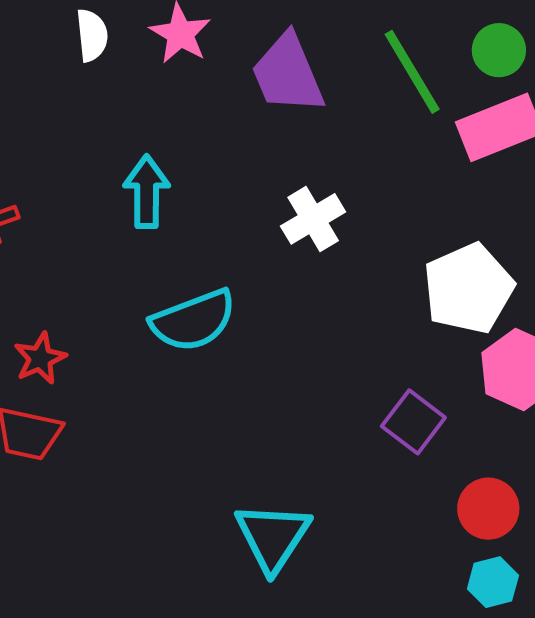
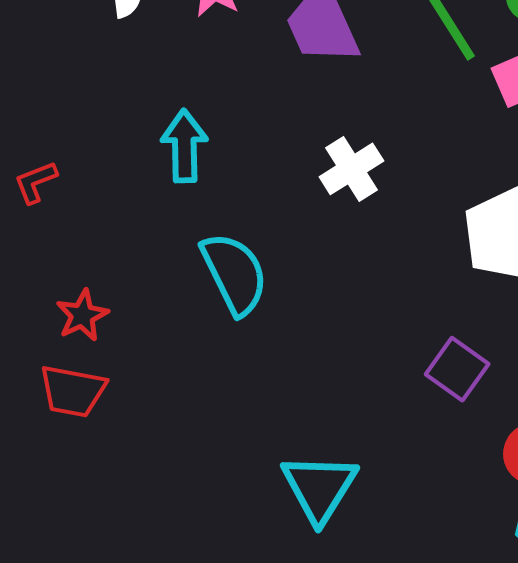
cyan semicircle: (193, 320) -> (234, 274), turned -94

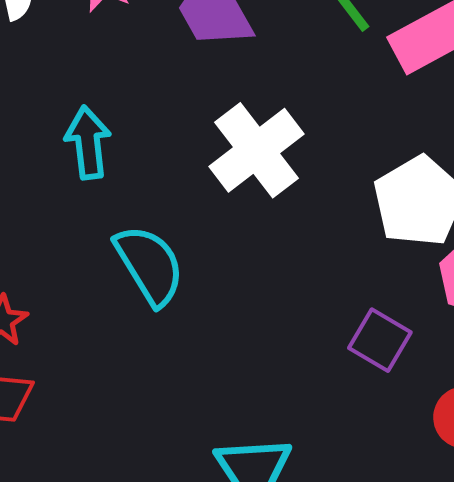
white cross: (351, 169) -> (257, 150), size x1.5

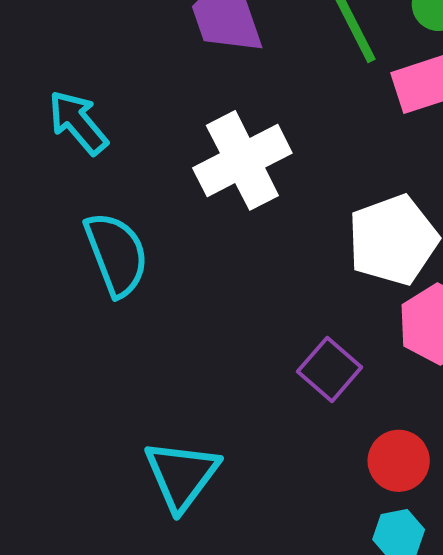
cyan arrow: (88, 143) -> (78, 123), turned -44

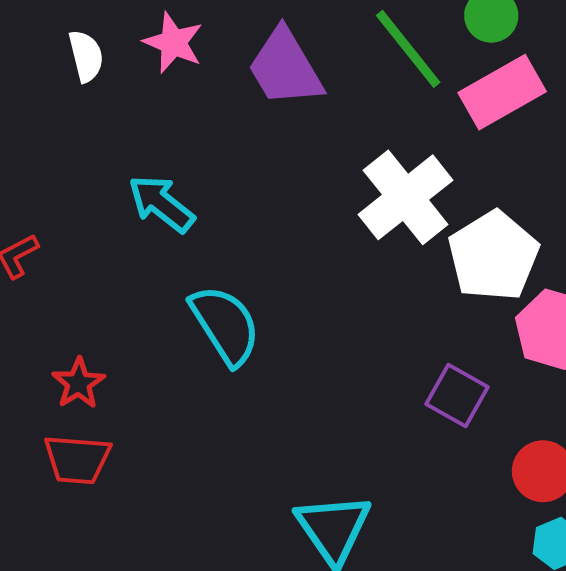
white cross: (242, 160) -> (405, 197), moved

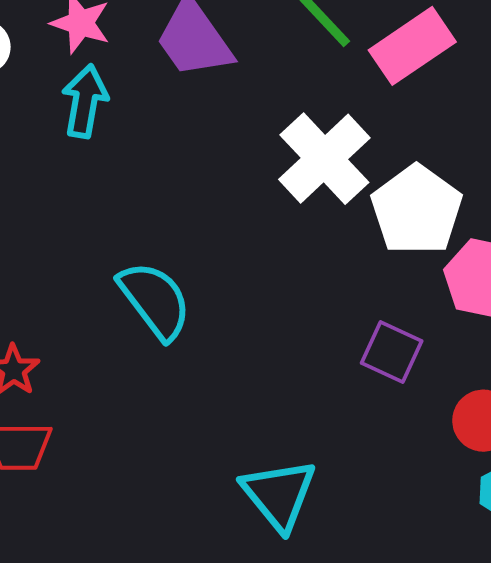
cyan arrow: (161, 204) -> (85, 101), moved, turned 66

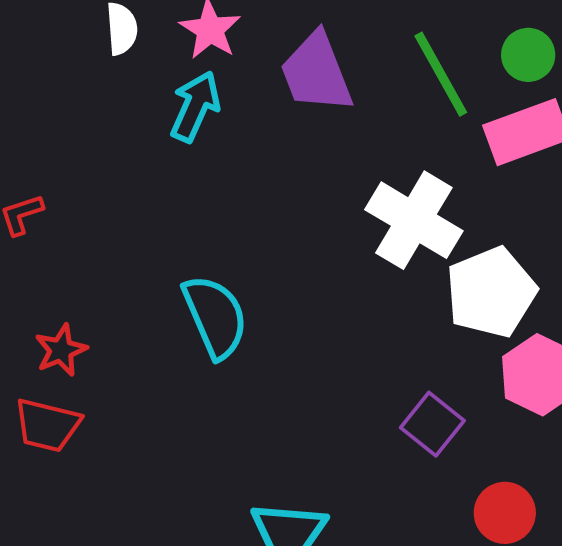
white cross: (324, 159) -> (414, 220), turned -30

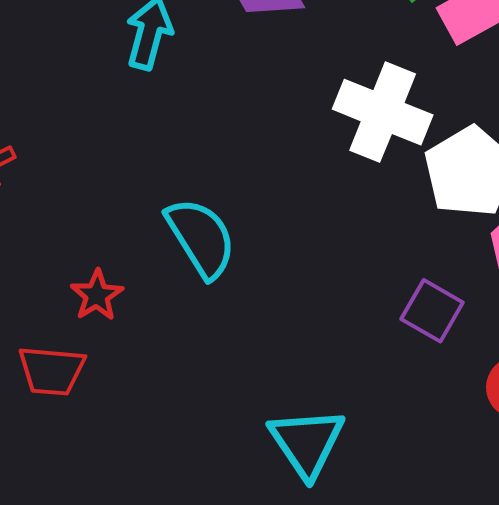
red star: (61, 350) -> (97, 295), moved

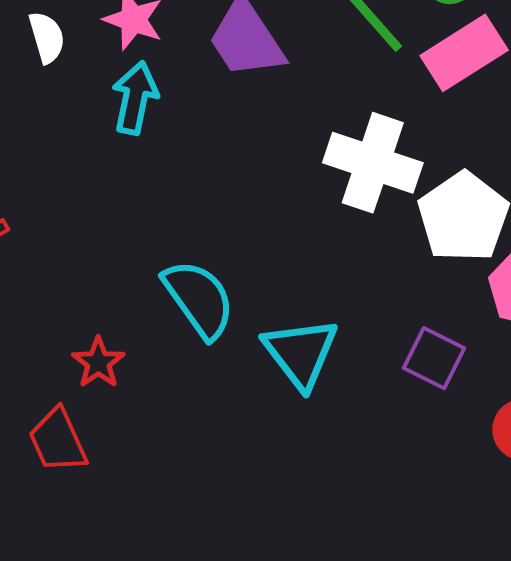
red trapezoid: (52, 371) -> (58, 441), turned 64
cyan triangle: (307, 442) -> (301, 353), moved

